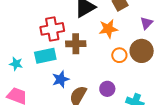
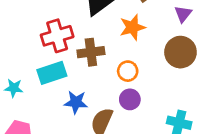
orange circle: (119, 55) -> (128, 71), moved
blue star: (61, 79) -> (76, 102), turned 30
purple circle: (107, 89) -> (130, 99), moved

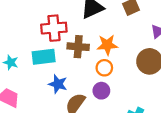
orange star: (132, 27) -> (107, 45), moved

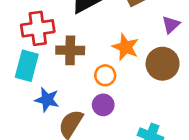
orange star: (107, 45) -> (126, 47), moved, turned 30
cyan rectangle: (44, 57) -> (27, 66), turned -65

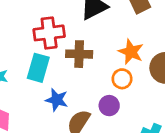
orange circle: (105, 75) -> (122, 79), moved

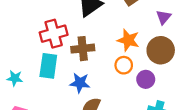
blue star: (57, 100) -> (80, 83), moved
purple circle: (109, 106) -> (146, 79), moved

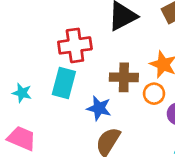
brown cross: (83, 49) -> (124, 77), moved

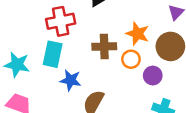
cyan star: (22, 93) -> (17, 65), size x1.5
blue star: (99, 108) -> (71, 80), moved

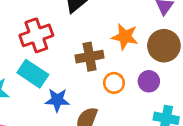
cyan rectangle: (53, 54) -> (33, 74), turned -60
orange circle: (131, 59) -> (114, 83), moved

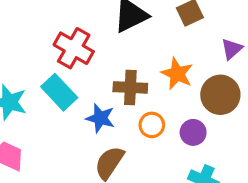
red cross: (36, 35) -> (74, 48), turned 36
blue star: (57, 100) -> (100, 118), moved

